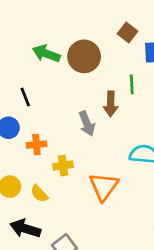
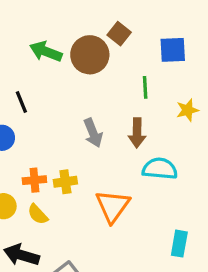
brown square: (127, 33) -> (119, 34), moved
brown arrow: (111, 104) -> (137, 133), moved
orange cross: (36, 145) -> (34, 180), moved

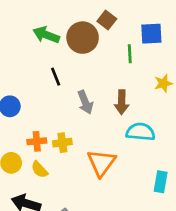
green line: (145, 87) -> (130, 54), moved
black line: (21, 102) -> (56, 77), moved
cyan rectangle: (179, 244) -> (161, 182), moved

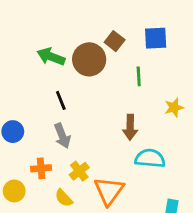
blue square: (151, 34) -> (156, 38), moved
gray arrow: (85, 102) -> (62, 136), moved
yellow cross: (62, 143) -> (79, 171), moved, turned -30
yellow semicircle: (39, 170) -> (64, 198), moved

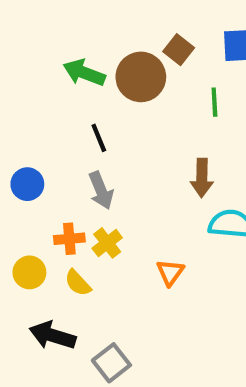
yellow cross: (79, 171) -> (107, 243), moved
orange triangle: (109, 191) -> (170, 272), size x0.6
yellow semicircle: (64, 198) -> (78, 283), moved

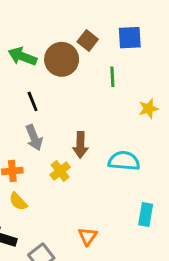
brown arrow: (202, 178) -> (80, 145), moved
yellow cross: (107, 243) -> (60, 171), moved
orange triangle: (170, 272) -> (88, 236), moved

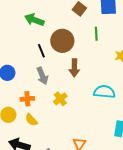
brown circle: (62, 59) -> (62, 41), moved
brown arrow: (80, 145) -> (74, 68), moved

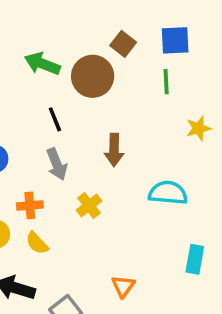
green line: (96, 34) -> (166, 82), moved
brown circle: (62, 41) -> (93, 76), moved

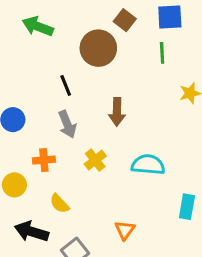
green arrow: (42, 64) -> (38, 26), moved
cyan semicircle: (168, 193) -> (148, 165), moved
yellow semicircle: (37, 243) -> (59, 204), moved

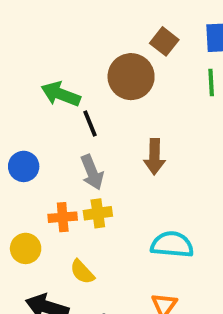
green arrow: (38, 26) -> (61, 94), moved
yellow cross: (95, 160) -> (98, 213), moved, turned 30
cyan semicircle: (148, 165) -> (172, 245), moved

